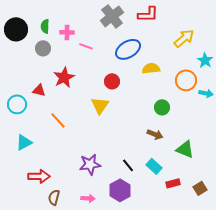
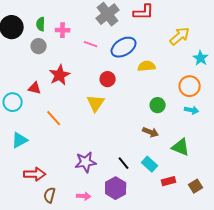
pink line: (86, 46) -> (91, 44), moved
orange circle: (186, 80) -> (190, 86), moved
cyan arrow: (206, 93) -> (192, 110), moved

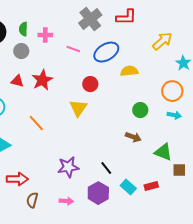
red triangle: (35, 88) -> (17, 81), moved
cyan rectangle: (150, 164) -> (128, 187), moved
brown square: (196, 186) -> (179, 170), moved, turned 32

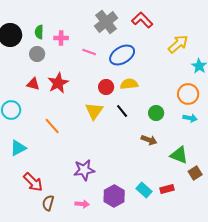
red L-shape: (126, 17) -> (142, 20), turned -135
yellow semicircle: (129, 71) -> (129, 84), moved
black line: (106, 168) -> (122, 111), moved
brown square: (179, 170) -> (195, 173), turned -32
red arrow: (17, 179) -> (33, 182), turned 45

